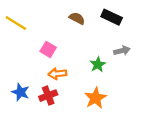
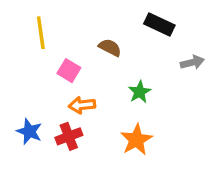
brown semicircle: (77, 18) -> (110, 47), moved
yellow line: (16, 23) -> (41, 33), moved, turned 50
gray arrow: (122, 51) -> (192, 62), moved

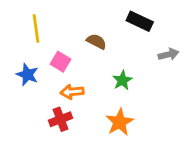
blue star: (29, 131) -> (27, 75), moved

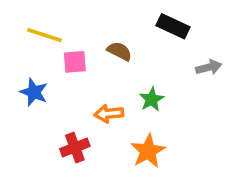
yellow line: (36, 28) -> (45, 35), turned -64
pink square: (60, 62) -> (75, 62), moved, turned -36
orange arrow: (72, 92) -> (109, 114), moved

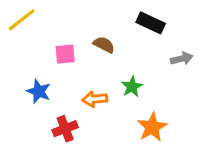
yellow line: (45, 35) -> (22, 20), moved, turned -56
blue star: (34, 92) -> (39, 91), moved
orange star: (148, 151) -> (152, 127), moved

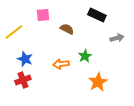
yellow line: (22, 20) -> (14, 32), moved
pink square: (65, 54) -> (43, 15), moved
red cross: (65, 129) -> (23, 80), moved

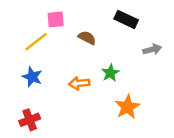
yellow line: (14, 32) -> (36, 42), moved
red cross: (23, 80) -> (30, 120), moved

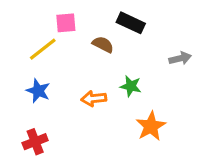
black rectangle: (126, 19) -> (131, 23), moved
green star: (110, 73) -> (131, 86), turned -30

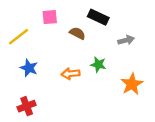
yellow line: (43, 49) -> (19, 37), moved
gray arrow: (180, 58) -> (126, 40), moved
orange star: (151, 126) -> (132, 84), moved

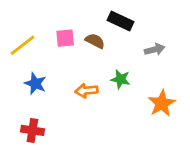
pink square: (50, 17) -> (65, 38), moved
red cross: (27, 106) -> (32, 130), turned 30

